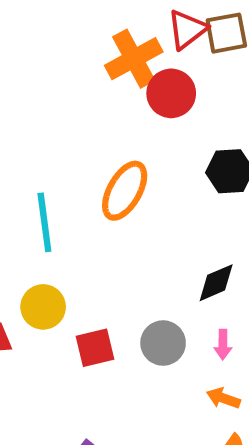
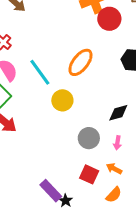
cyan line: (44, 222) -> (40, 72), turned -36
yellow circle: (43, 307) -> (62, 100), moved
red square: (95, 348) -> (89, 174), moved, turned 30

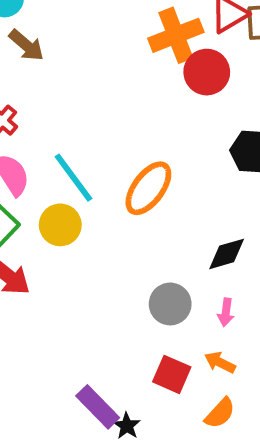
orange ellipse: (80, 62) -> (148, 188), moved
yellow circle: (62, 100) -> (60, 225), moved

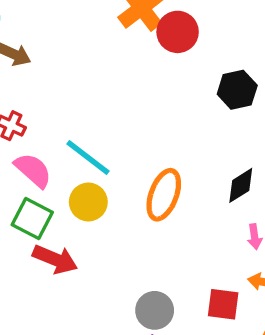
orange ellipse: (148, 188) -> (164, 195), moved
gray circle: (170, 304) -> (155, 310), moved

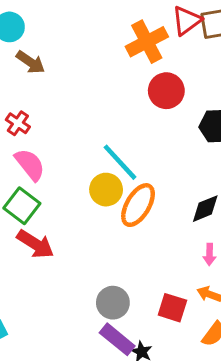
red circle: (178, 32) -> (166, 91), moved
cyan line: (88, 157) -> (120, 162), moved
yellow circle: (88, 202) -> (106, 190), moved

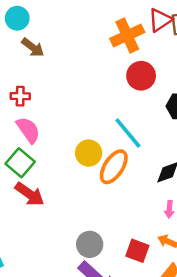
red cross: (18, 123) -> (20, 96), turned -36
cyan line: (120, 162) -> (128, 133), moved

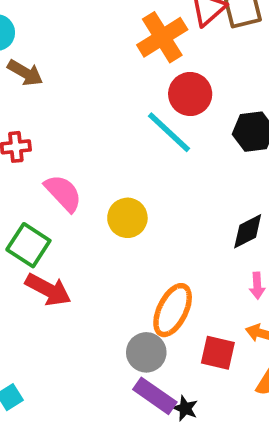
pink semicircle: (28, 130) -> (63, 193), moved
cyan line: (128, 133) -> (169, 132), moved
orange ellipse: (114, 167) -> (173, 310), moved

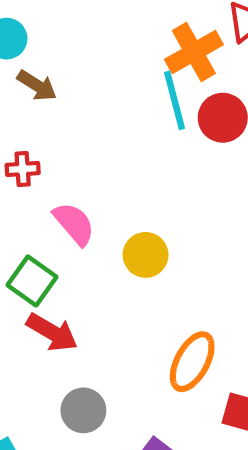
cyan line: (169, 132) -> (174, 100), moved, turned 30
gray circle: (146, 352) -> (83, 410), moved

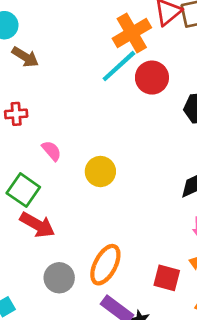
cyan line: (174, 100) -> (119, 66), turned 63
pink semicircle: (74, 224) -> (51, 151), size x0.7
orange ellipse: (192, 362) -> (105, 265), moved

